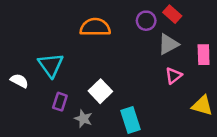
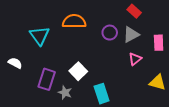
purple circle: (146, 21) -> (110, 33), moved
cyan triangle: (51, 65) -> (40, 36), moved
purple rectangle: (60, 102) -> (47, 79), size x1.5

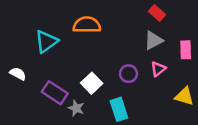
purple circle: (110, 33) -> (128, 74), moved
cyan triangle: (40, 36) -> (46, 42), turned 30
purple rectangle: (47, 79) -> (55, 93), turned -75

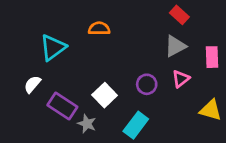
orange semicircle: (87, 25) -> (99, 28), size x0.7
white semicircle: (18, 74) -> (32, 84), moved, turned -77
cyan rectangle: (119, 109) -> (136, 125), turned 55

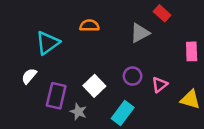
gray triangle: (175, 46) -> (140, 33), moved
pink triangle: (181, 79) -> (160, 85), moved
purple rectangle: (62, 106) -> (56, 96), turned 70

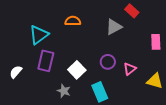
white semicircle: (29, 76) -> (16, 72), moved
purple rectangle: (56, 96) -> (46, 61), moved
cyan rectangle: (123, 113) -> (100, 92), turned -60

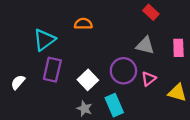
gray triangle: (114, 27) -> (145, 46), moved, turned 42
purple circle: (108, 62) -> (123, 71), size x1.5
gray star: (64, 91) -> (84, 109), moved

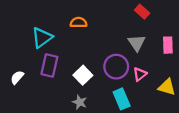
gray triangle: (145, 46) -> (137, 43), turned 42
cyan rectangle: (114, 105) -> (122, 99), moved

